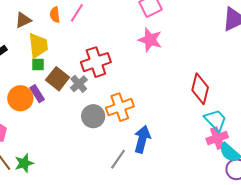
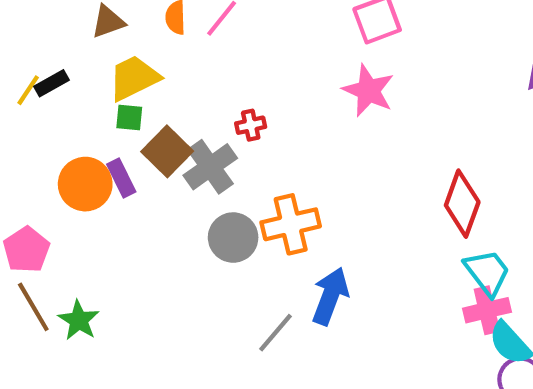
yellow trapezoid: (38, 45) -> (134, 78), turned -116
red cross: (96, 62) -> (251, 125), size x0.5
gray cross: (79, 84) -> (210, 167), size x1.4
green star: (24, 163) -> (79, 320), turned -30

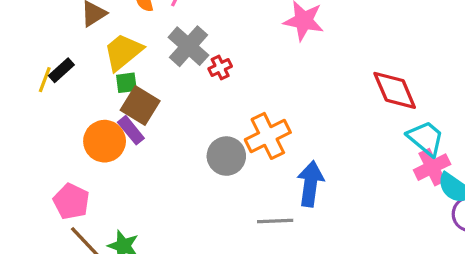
brown square: (167, 151) -> (140, 105), moved
gray cross: (210, 167) -> (188, 46), moved
red diamond: (462, 204) -> (395, 90), turned -30
gray line: (275, 333) -> (275, 221), turned 60

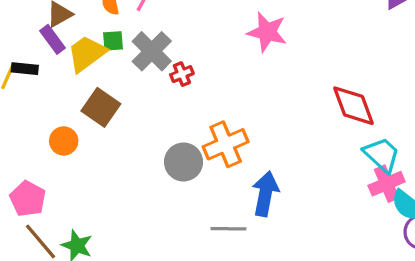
black rectangle: (61, 70) -> (25, 69), turned 45
green square: (126, 83) -> (113, 41), moved
purple rectangle: (131, 130) -> (52, 39), moved
orange circle: (105, 141) -> (64, 141), size x0.7

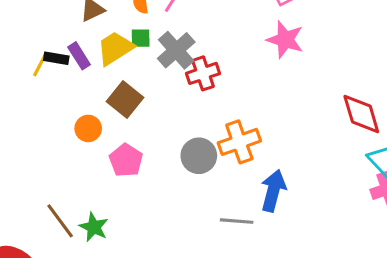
purple rectangle: (52, 39) -> (79, 56), moved
red cross: (182, 74) -> (203, 73), size x1.5
pink pentagon: (28, 199) -> (126, 160), moved

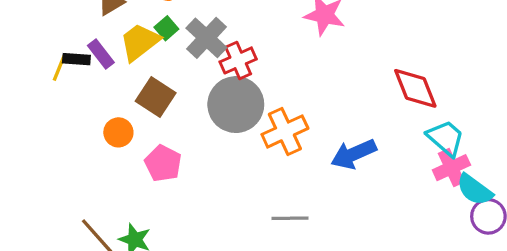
green square: (141, 38) -> (166, 28), turned -35
gray circle: (199, 156) -> (236, 105), moved, size x1.4
blue arrow: (273, 191) -> (354, 154), moved, turned -123

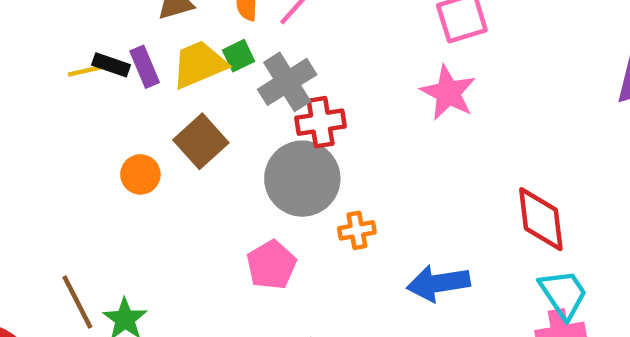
yellow line: (59, 68) -> (86, 71), turned 40
orange cross: (285, 131) -> (357, 230), size x0.6
pink pentagon: (163, 163) -> (271, 265), moved

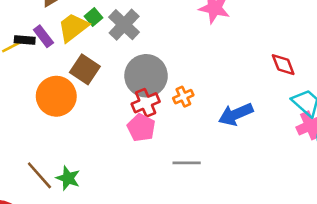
red cross: (321, 122) -> (146, 103), moved
orange circle: (140, 174) -> (56, 96), size x1.8
red diamond: (541, 219) -> (283, 65), size x0.7

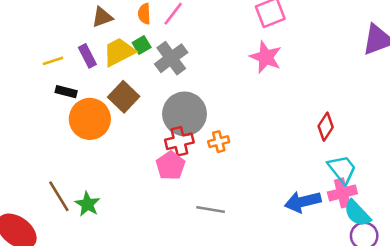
black rectangle: (25, 40) -> (66, 92), moved
red diamond: (283, 65) -> (326, 127), turned 44
blue arrow: (236, 114) -> (303, 202), moved

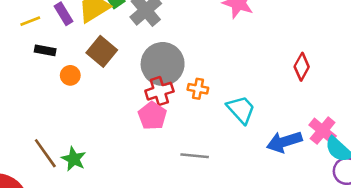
orange circle: (90, 119) -> (70, 75), size x0.5
orange cross: (219, 142) -> (198, 89), turned 30
cyan trapezoid: (342, 169) -> (241, 110), moved
pink cross: (342, 193) -> (323, 131), turned -32

